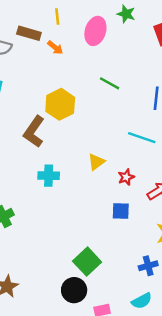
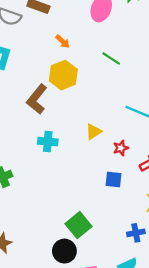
orange arrow: (55, 48) -> (63, 41), moved

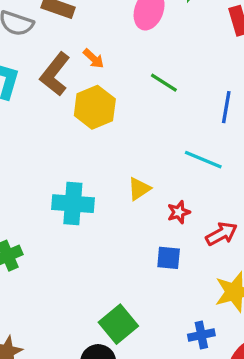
brown L-shape: (37, 99) -> (55, 74), moved
cyan cross: (48, 142) -> (73, 204), size x1.4

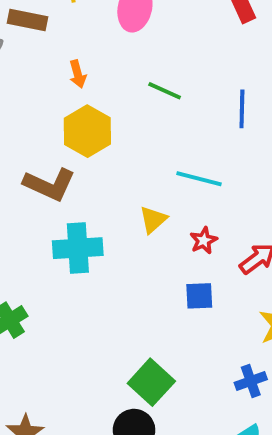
orange arrow: (93, 59) -> (78, 74), turned 40
brown L-shape: (55, 74) -> (49, 184), moved, turned -96
cyan line: (203, 160) -> (199, 179), moved

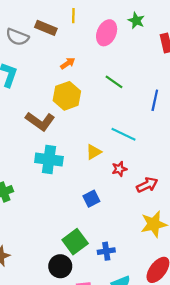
orange arrow: (78, 74) -> (68, 63), turned -120
blue square: (199, 296) -> (91, 199), moved, turned -35
blue cross: (251, 381) -> (106, 251), moved

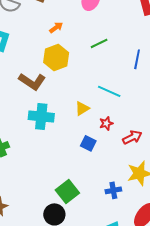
green line: (114, 82) -> (99, 43), turned -60
blue square: (91, 199) -> (88, 143), moved, turned -35
blue cross: (106, 251) -> (113, 190), moved

